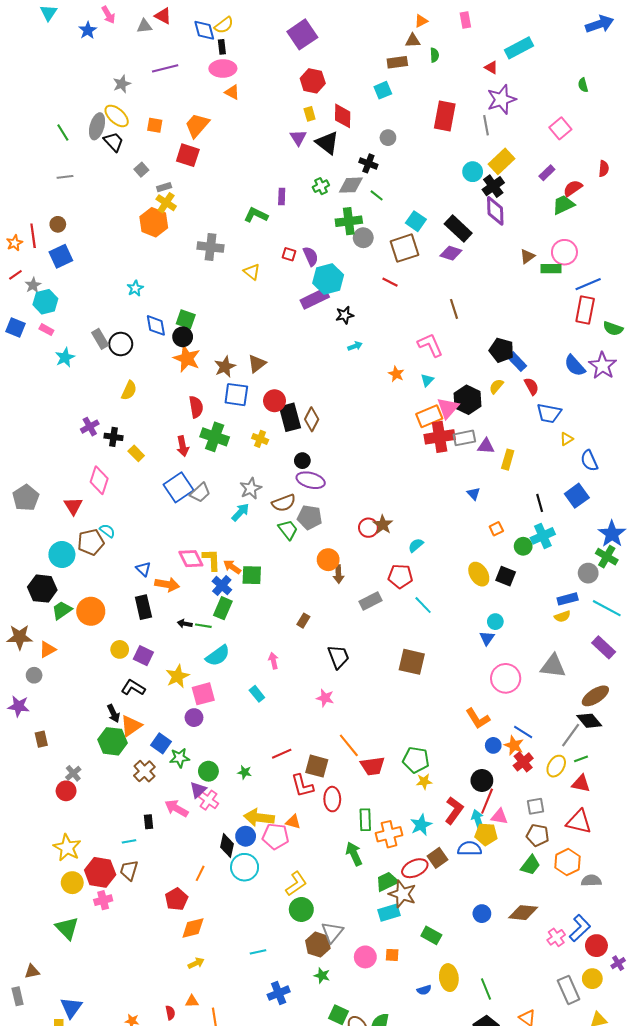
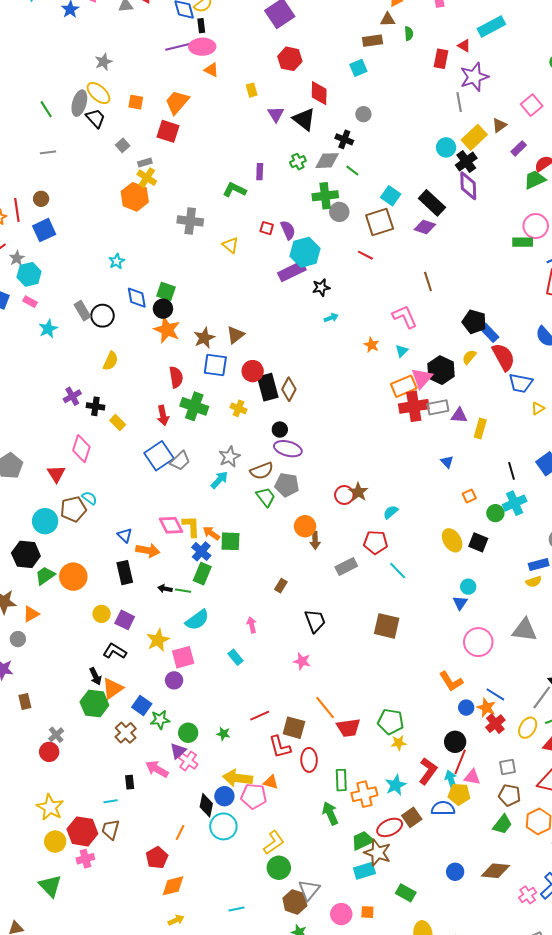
purple line: (165, 68) -> (178, 47), moved
yellow rectangle: (310, 114) -> (252, 90), moved
red rectangle: (445, 116) -> (441, 59), moved, size x0.7
brown triangle: (527, 256) -> (499, 125), moved
red semicircle: (531, 386) -> (503, 357), size x1.6

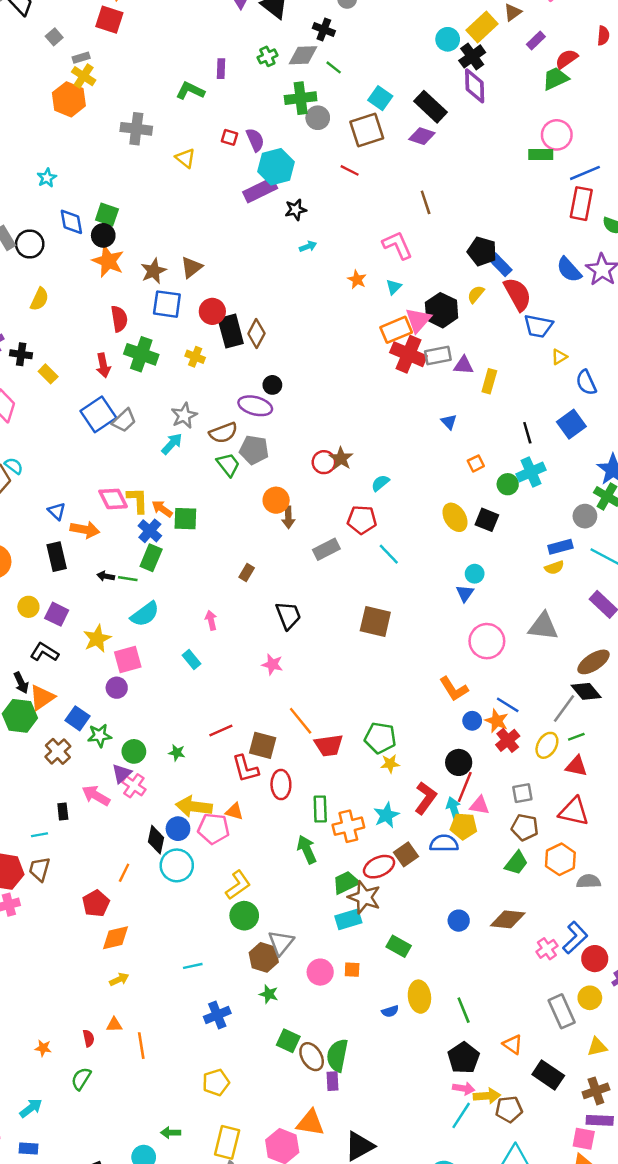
red cross: (414, 406) -> (408, 354), turned 32
black circle: (280, 430) -> (272, 385), moved

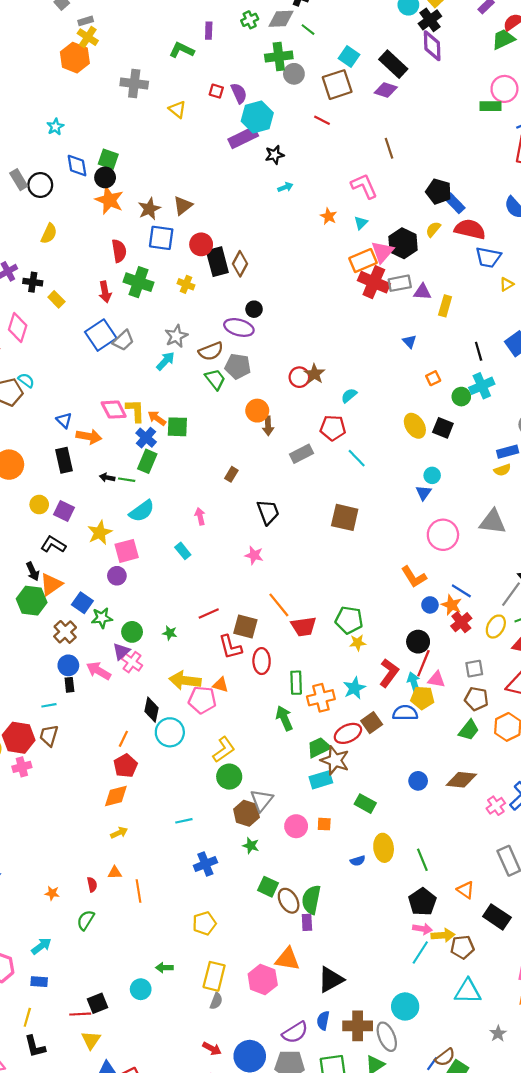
red semicircle: (518, 294) -> (470, 229), turned -48
blue circle: (178, 829) -> (68, 665), moved
red pentagon: (96, 903) -> (126, 766), moved

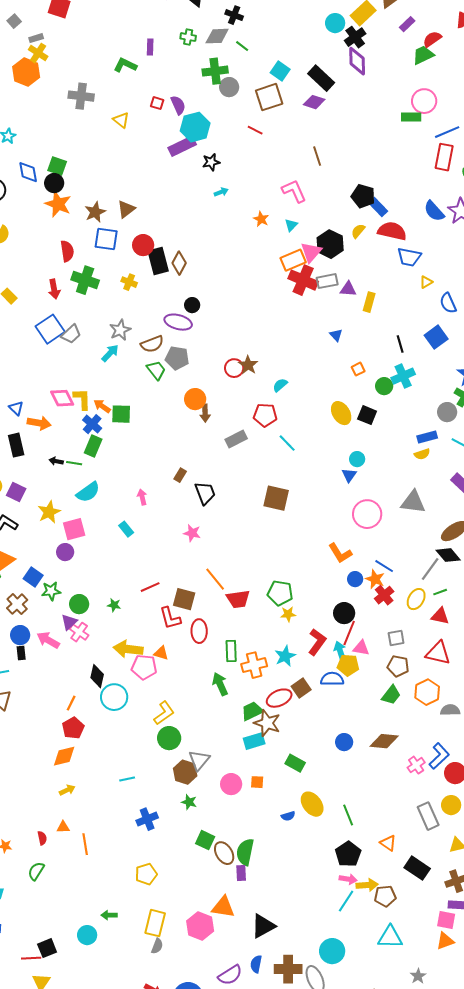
green cross: (250, 20) -> (188, 37), turned 35
brown rectangle: (231, 474) -> (180, 475), moved
yellow ellipse: (384, 848) -> (312, 804), turned -30

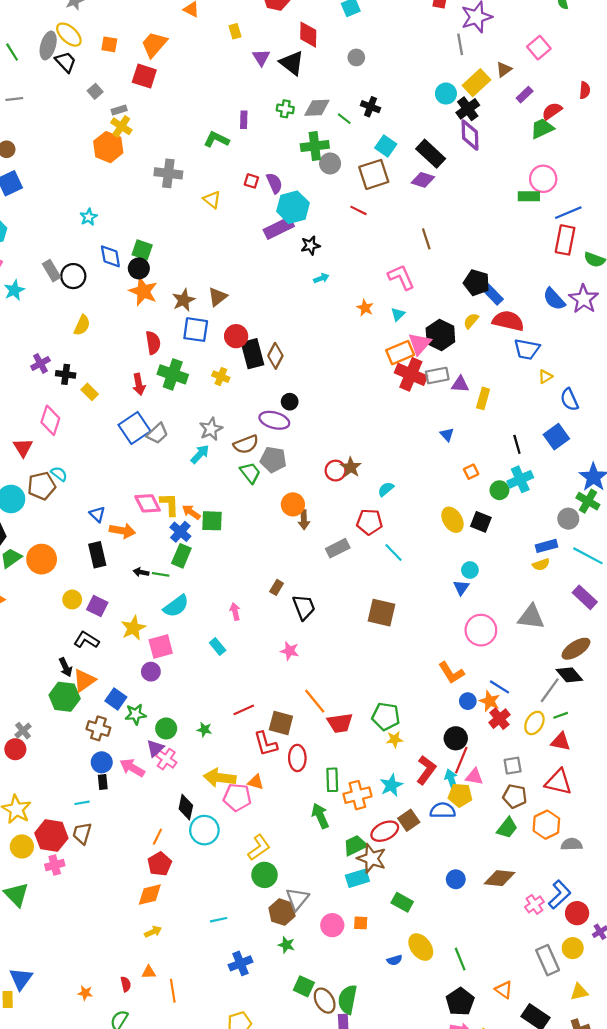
black cross: (234, 15) -> (371, 107), moved
brown cross: (17, 604) -> (98, 728), turned -30

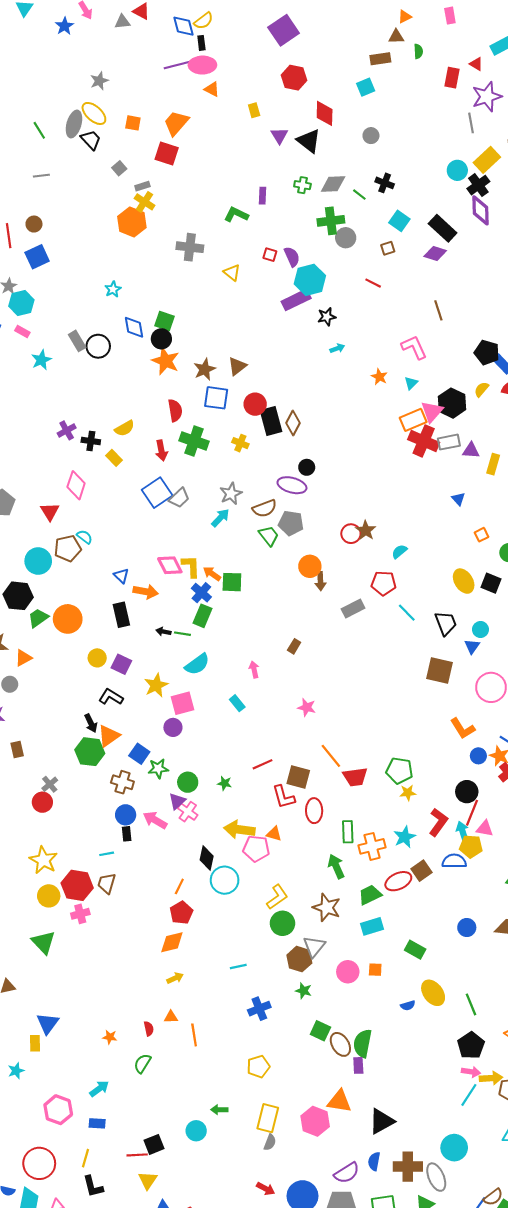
brown square: (374, 174) -> (388, 248), size x0.5
yellow semicircle: (82, 325) -> (125, 428), moved, turned 36
black trapezoid: (304, 607) -> (446, 623), moved
brown square: (381, 613) -> (439, 671), moved
brown star: (372, 859) -> (327, 908), moved

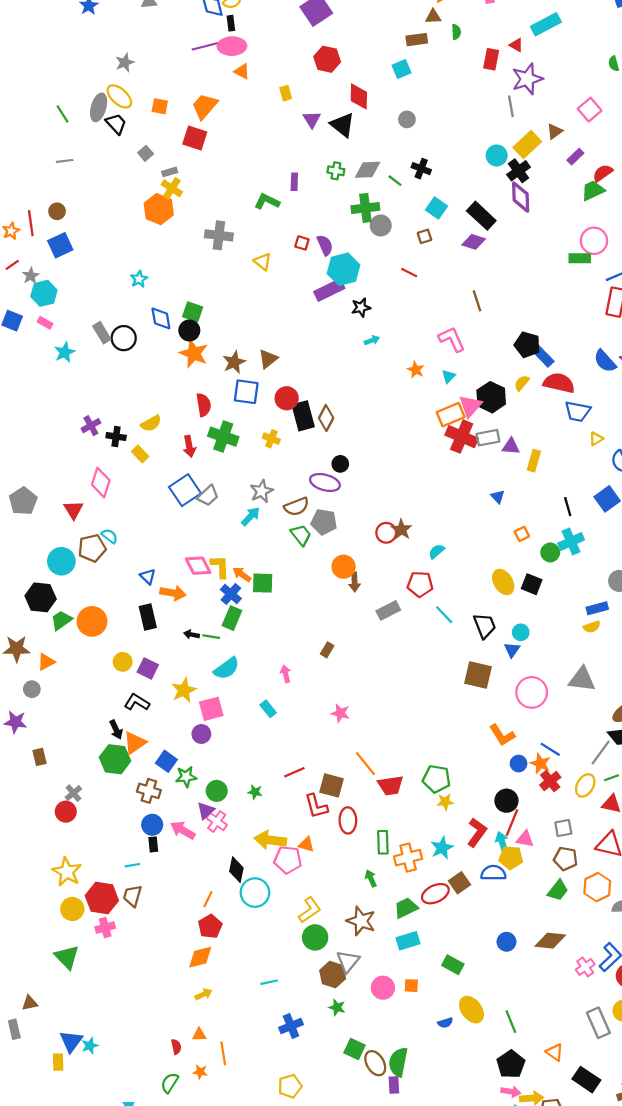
green arrow: (336, 866) -> (371, 878), size x0.7
orange star: (110, 1037) -> (200, 1072), moved
cyan star: (16, 1071) -> (90, 1046), moved

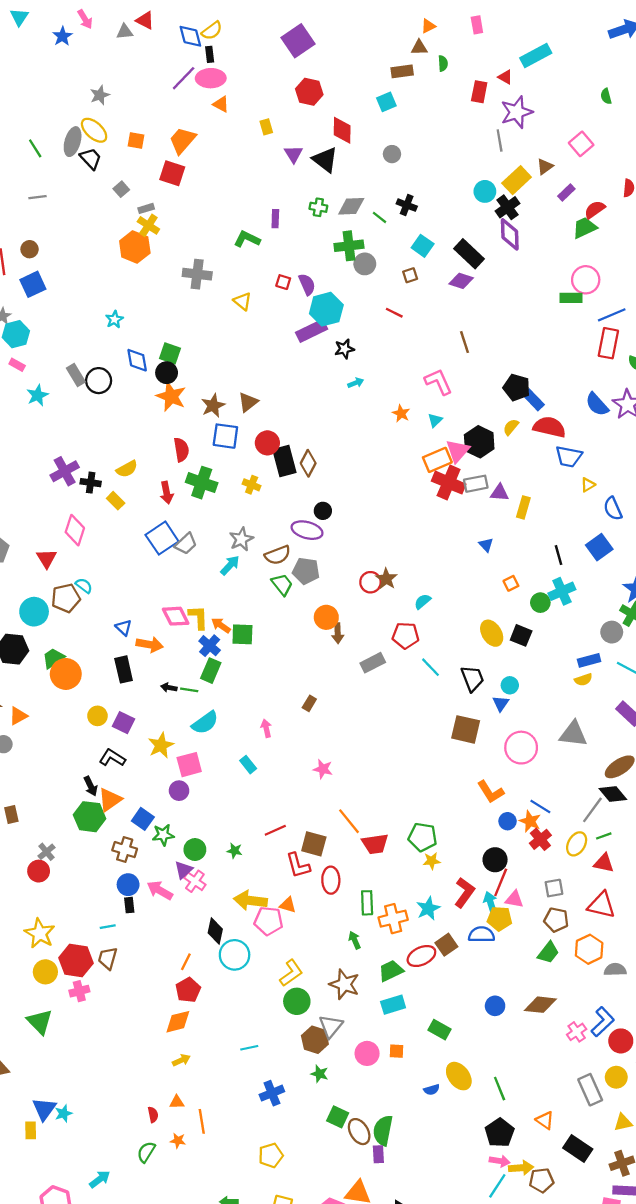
purple line: (206, 46) -> (184, 78), turned -32
purple cross: (91, 426) -> (65, 471), size x1.4
green trapezoid: (61, 620) -> (53, 658), moved

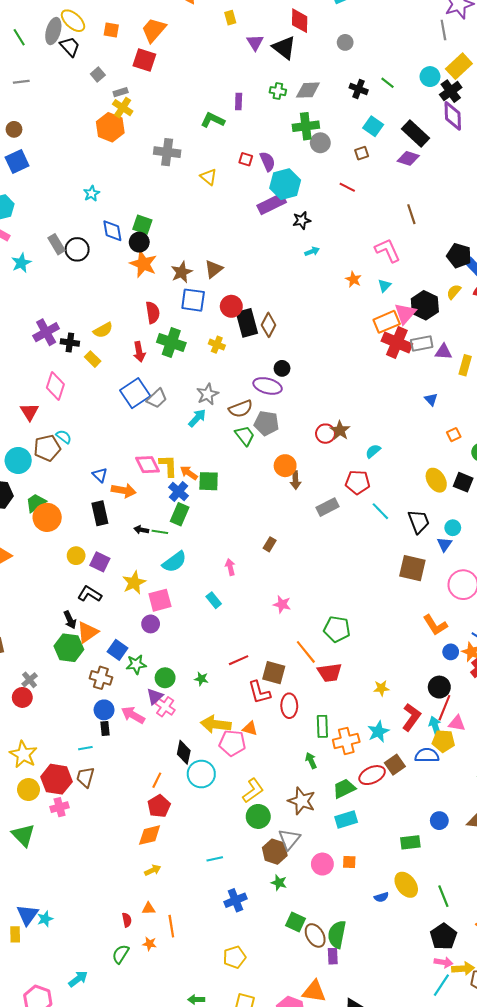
green line: (380, 217) -> (388, 83), moved
green pentagon: (423, 837) -> (337, 629), moved
green rectangle: (440, 1030) -> (410, 842), moved, turned -36

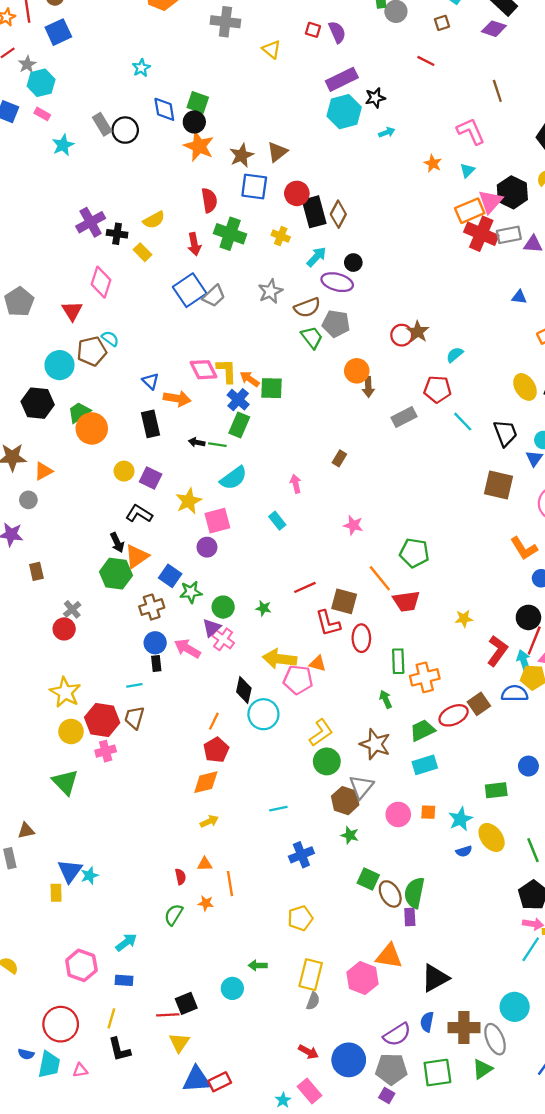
cyan hexagon: (285, 184) -> (344, 112), moved
blue triangle: (431, 399) -> (519, 297), turned -40
cyan arrow: (197, 418) -> (316, 257), moved
brown cross: (101, 678) -> (152, 607), turned -35
cyan star: (378, 732) -> (460, 819), moved

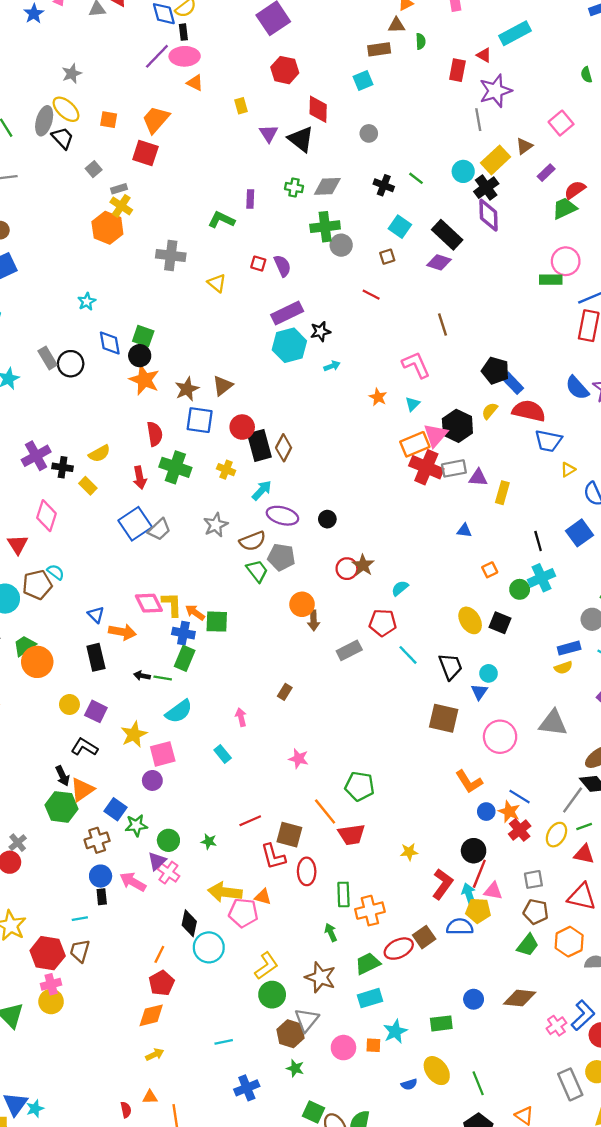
black circle: (353, 263) -> (327, 519), moved
blue cross: (238, 400) -> (183, 633), turned -30
yellow circle: (71, 731) -> (51, 1002), moved
cyan star: (460, 819) -> (395, 1031), moved

